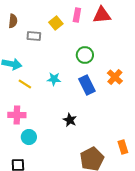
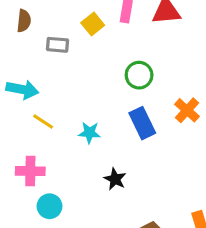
cyan star: (54, 79) -> (89, 133), moved

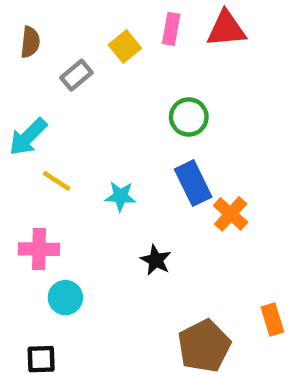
gray rectangle: (58, 45) -> (76, 75), turned -45
cyan arrow: (22, 90) -> (28, 137), turned 124
orange cross: (187, 110) -> (231, 214), moved

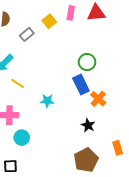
green circle: (189, 117) -> (87, 62), moved
cyan star: (120, 196) -> (47, 101), moved
black star: (156, 260) -> (88, 125), moved

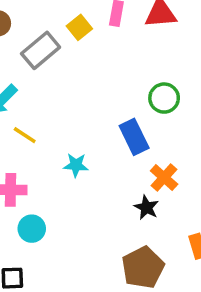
gray rectangle: (27, 34) -> (41, 50), size x1.5
green circle: (87, 62) -> (164, 98), moved
orange cross: (98, 99) -> (164, 177), moved

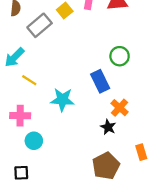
cyan star: (76, 165) -> (62, 100), size x1.5

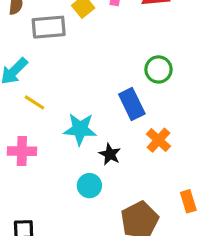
gray rectangle: (40, 25) -> (49, 27), turned 35
black star: (108, 127) -> (110, 154), moved
cyan circle: (34, 141) -> (89, 186), moved

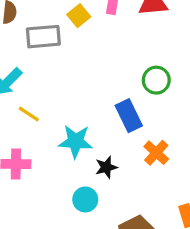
black star: (110, 154) -> (106, 167), turned 30

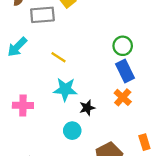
yellow line: (29, 114) -> (58, 57), moved
blue rectangle: (129, 116) -> (125, 71), moved

